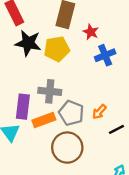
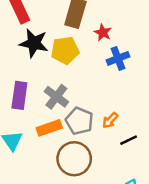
gray cross: (50, 91) -> (56, 97), turned 30
purple rectangle: (23, 107) -> (19, 95), moved

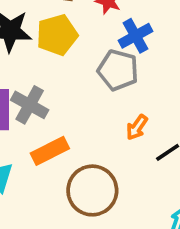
gray cross: (56, 97) -> (30, 105), moved
gray pentagon: (79, 121) -> (118, 70), moved

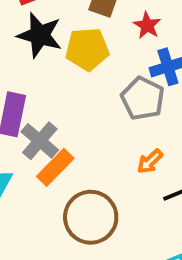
gray cross: (30, 105) -> (40, 141), moved
orange rectangle: (50, 151) -> (55, 167), turned -30

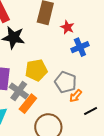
yellow pentagon: (87, 49) -> (36, 70), moved
gray pentagon: (143, 98) -> (66, 82), moved

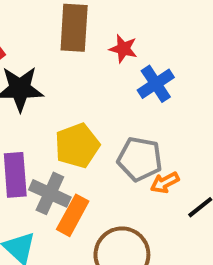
orange arrow: (76, 96) -> (165, 183), turned 32

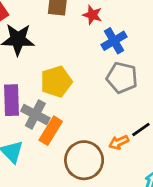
gray pentagon: (140, 159) -> (122, 78), moved
orange arrow: (165, 183) -> (119, 142), moved

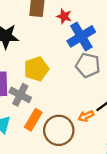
blue cross: (114, 41) -> (81, 36), size x1.4
orange rectangle: (51, 131) -> (33, 120), moved

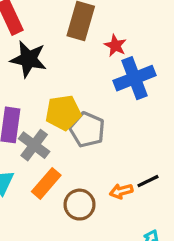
gray pentagon: (88, 65) -> (87, 130), moved
brown circle: (59, 130) -> (80, 205), size x0.7

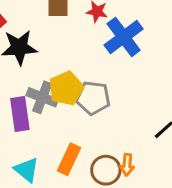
gray cross: (34, 145) -> (42, 97), moved
orange arrow: (121, 191) -> (127, 165), moved, turned -55

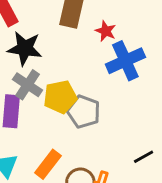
gray cross: (42, 97) -> (28, 85), moved

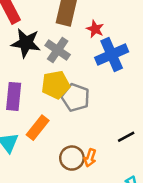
gray cross: (28, 85) -> (58, 50), moved
orange rectangle: (48, 164) -> (38, 128), moved

